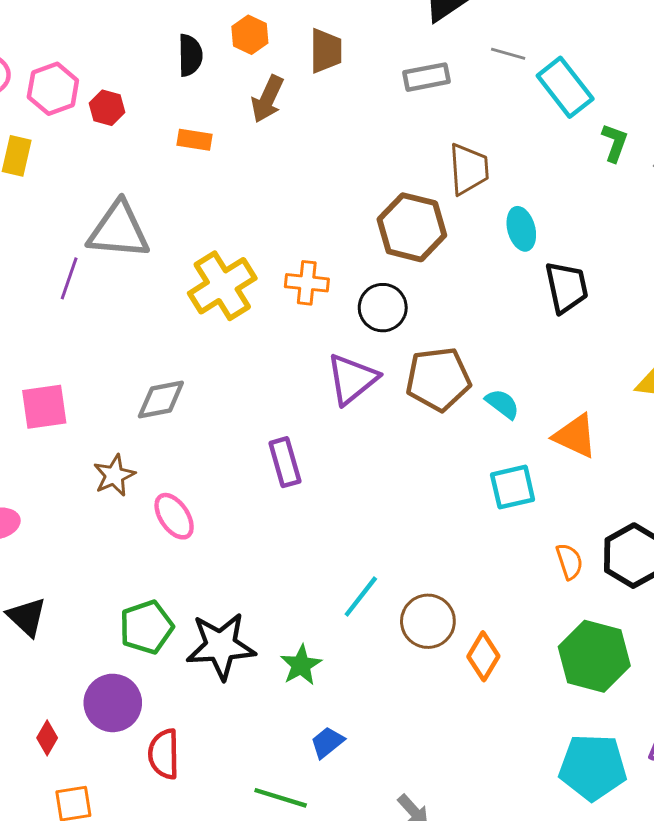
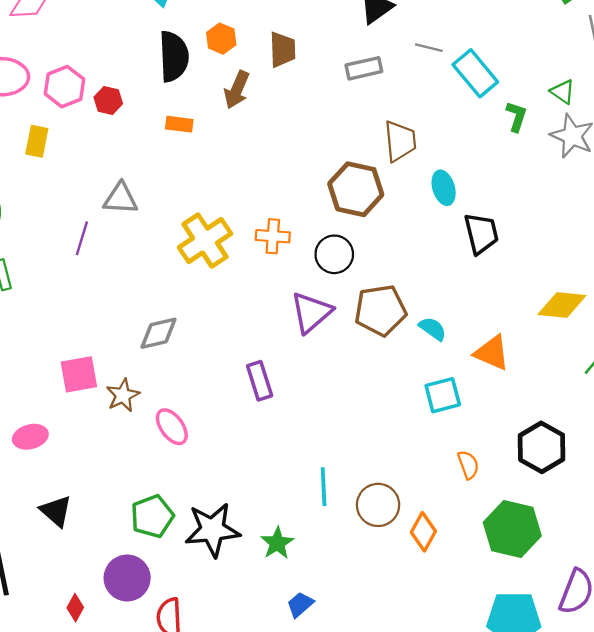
black semicircle: (190, 55) -> (174, 56), size x1.5
gray triangle: (119, 230) -> (121, 199), size x0.7
pink square: (44, 407) -> (79, 374), moved
orange semicircle: (569, 561) -> (468, 465), moved
cyan line: (361, 596) -> (324, 487), turned -39

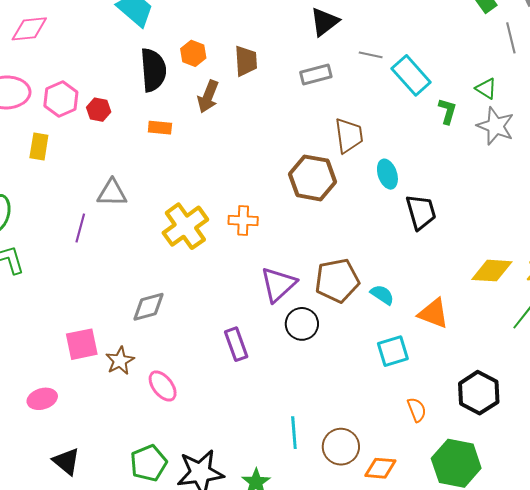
black circle: (334, 254) -> (302, 324), moved
orange diamond: (423, 532) -> (380, 468), turned 68

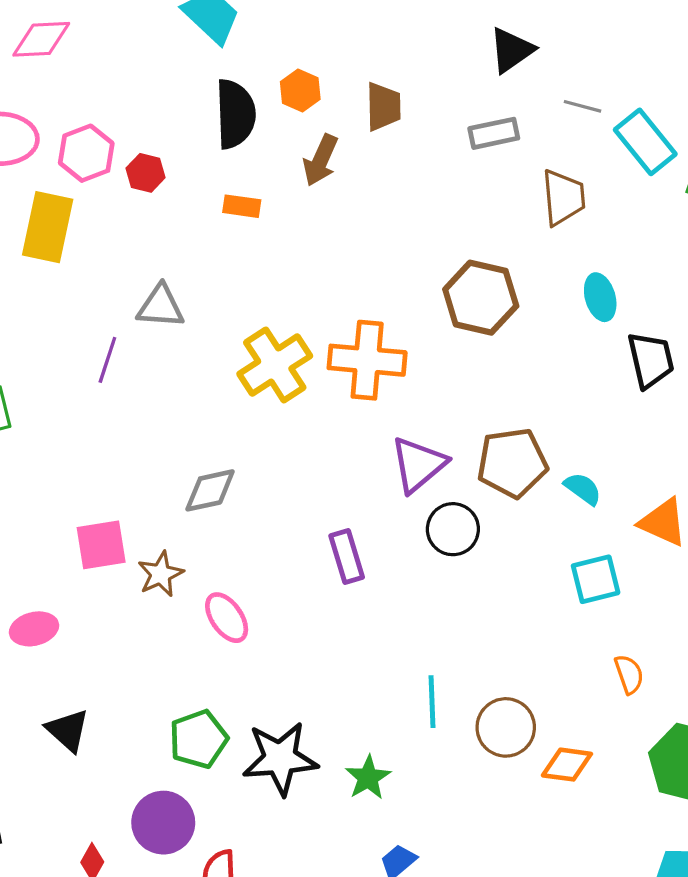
brown trapezoid: (349, 135) -> (563, 197), moved
yellow rectangle: (39, 147) -> (48, 227), size x1.6
orange cross: (243, 220) -> (367, 360), size x1.6

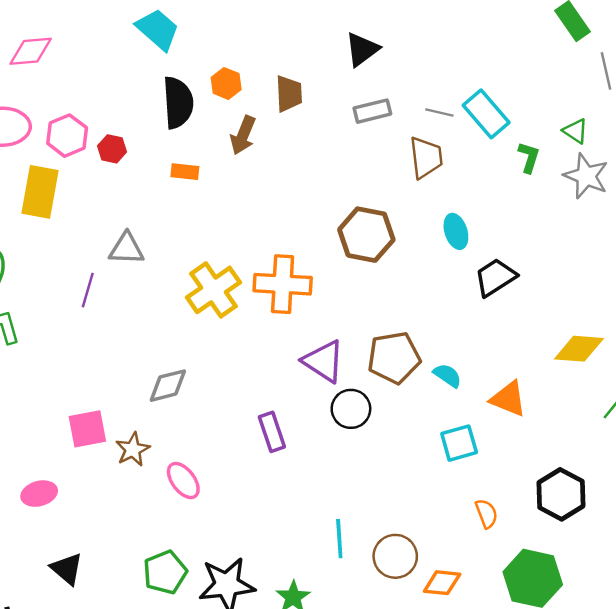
black triangle: (511, 50) -> (362, 49), moved
gray line: (583, 106) -> (439, 113), moved
black trapezoid: (651, 360) -> (495, 277), turned -108
purple triangle: (418, 464) -> (323, 361), turned -45

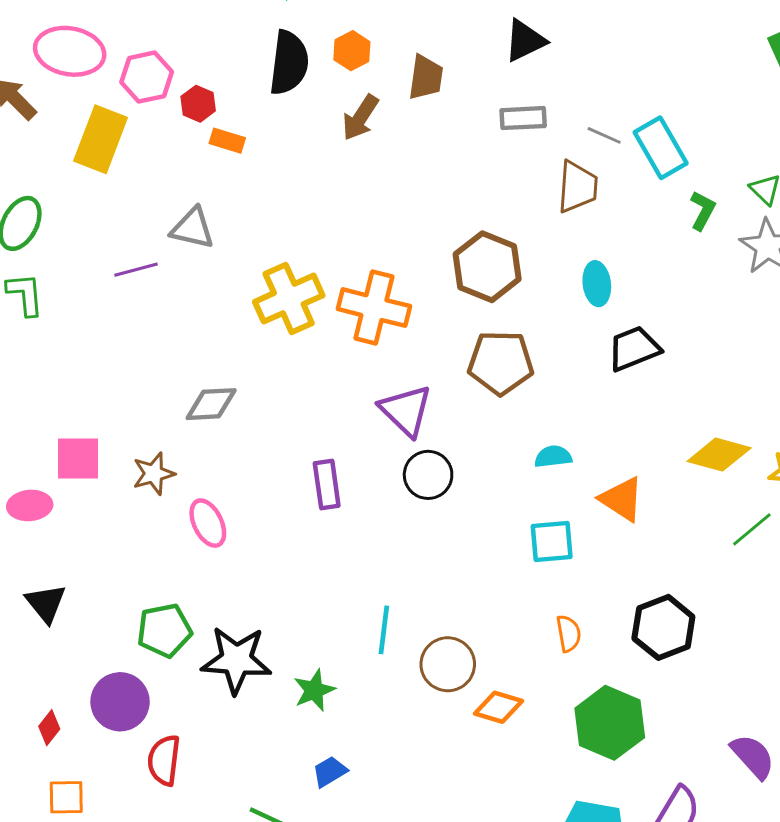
orange rectangle: (185, 172) -> (227, 141), moved
purple line: (88, 290) -> (136, 270), turned 48
brown pentagon: (394, 358) -> (501, 363), moved
cyan semicircle: (447, 375) -> (553, 457), turned -52
pink square: (87, 429) -> (78, 459), moved

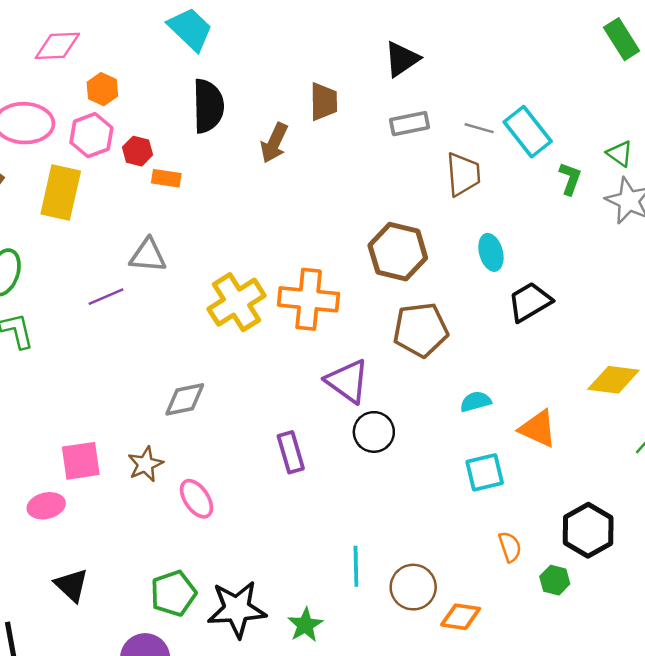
orange hexagon: (352, 51) -> (102, 89), moved
green hexagon: (610, 723) -> (555, 580), moved, size x0.5

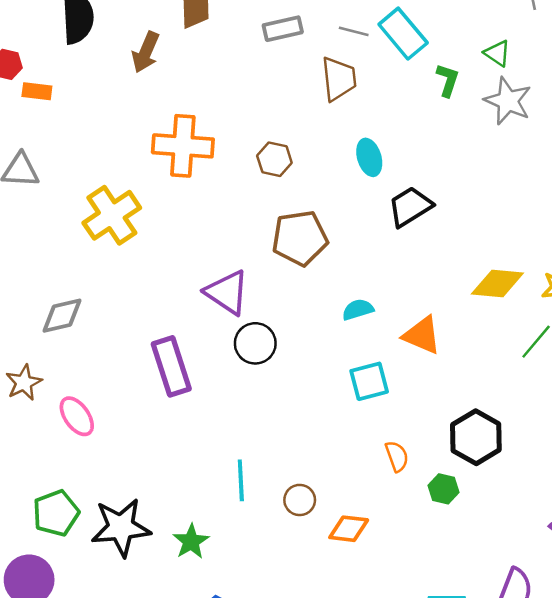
brown hexagon: (398, 252) -> (274, 159), size x0.6
orange cross: (309, 299) -> (183, 146), moved
purple rectangle: (291, 452) -> (171, 366), size x1.4
brown circle: (413, 587) -> (300, 500), size x0.7

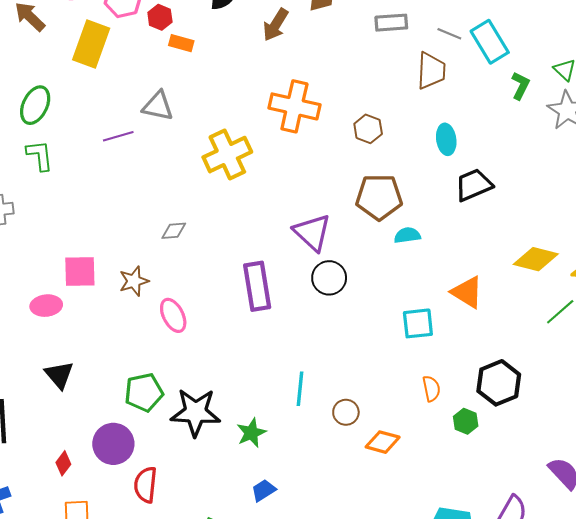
cyan semicircle: (358, 310) -> (407, 235), moved
gray diamond: (62, 316) -> (174, 231), size x0.7

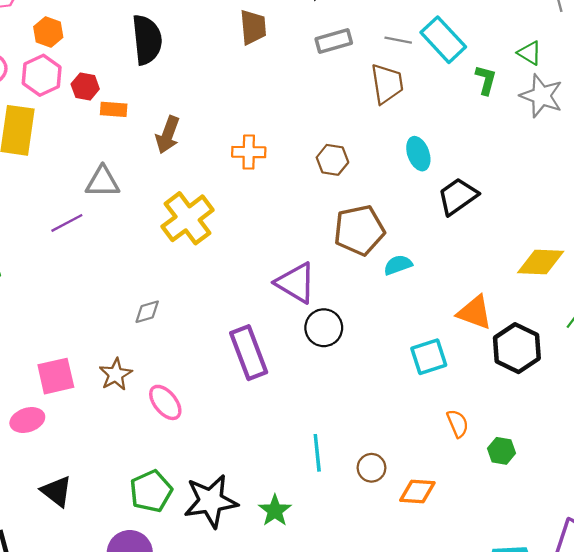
brown arrow: (276, 25) -> (168, 135), moved
orange cross: (294, 106) -> (249, 152), size x0.6
black hexagon: (499, 383) -> (517, 348), moved

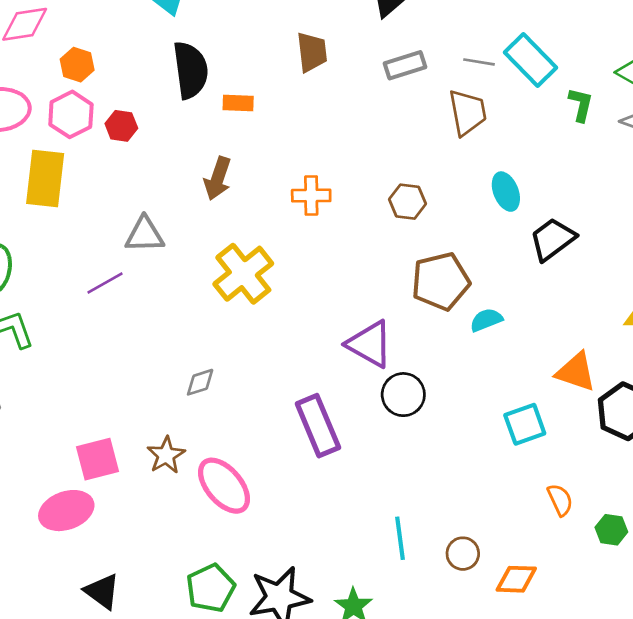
orange rectangle: (114, 109) -> (238, 103), moved
pink ellipse: (165, 402) -> (224, 486), size x1.4
pink ellipse: (27, 420) -> (66, 511), size x1.4

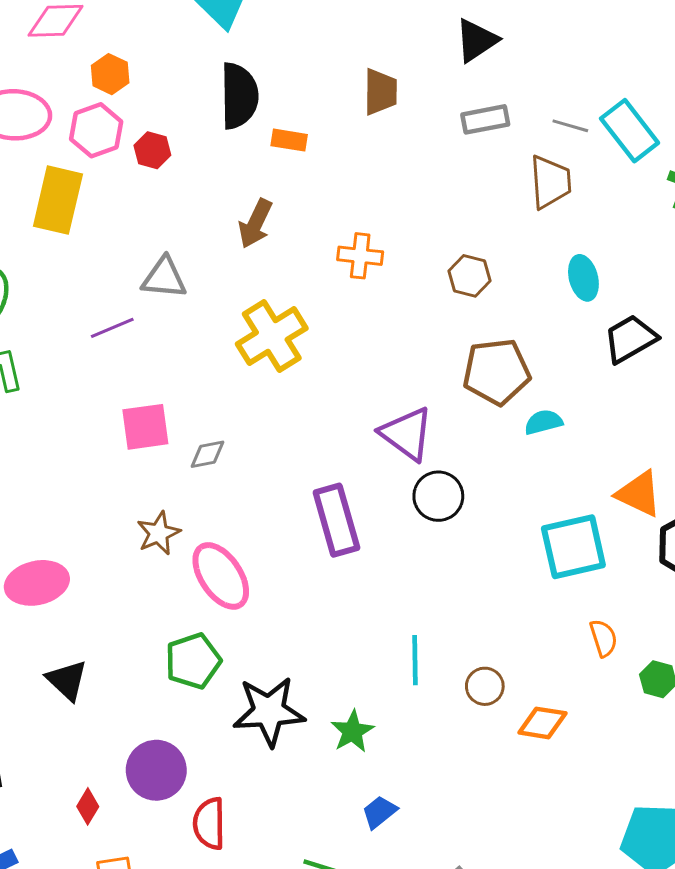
cyan square: (525, 424) -> (573, 547), size x1.4
pink square: (98, 459) -> (145, 427), moved
green pentagon: (211, 588) -> (193, 661), moved

